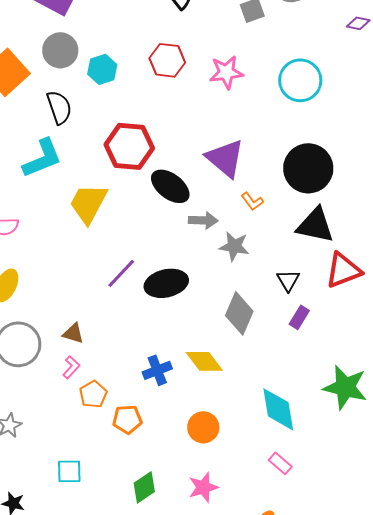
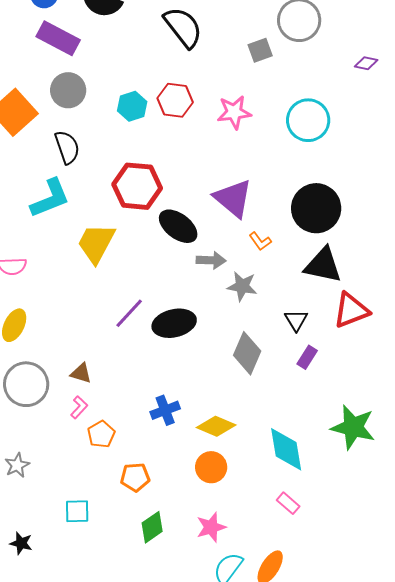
cyan hexagon: (102, 69) -> (132, 106), moved
yellow diamond: (204, 361) -> (216, 426), moved, turned -30
orange pentagon: (127, 419) -> (135, 477), moved

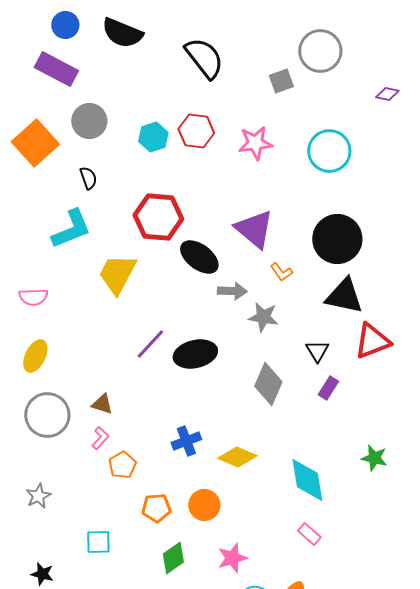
purple rectangle: (58, 38) -> (56, 69), moved
black semicircle: (67, 147) -> (88, 178), size x0.7
green star: (353, 427) -> (374, 458), size x0.6
orange circle: (211, 467) -> (204, 505), moved

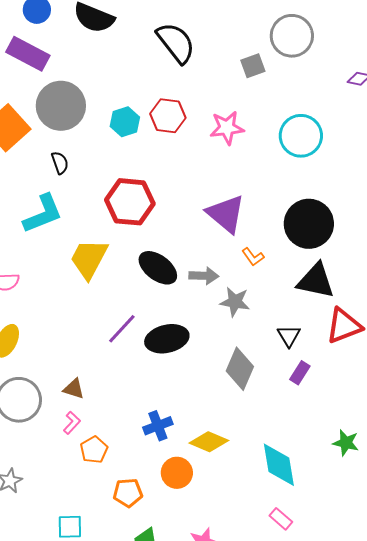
gray circle: (89, 121) -> (61, 106), size x1.4
black ellipse: (199, 257) -> (158, 268), moved
orange circle: (204, 505) -> (177, 473), moved

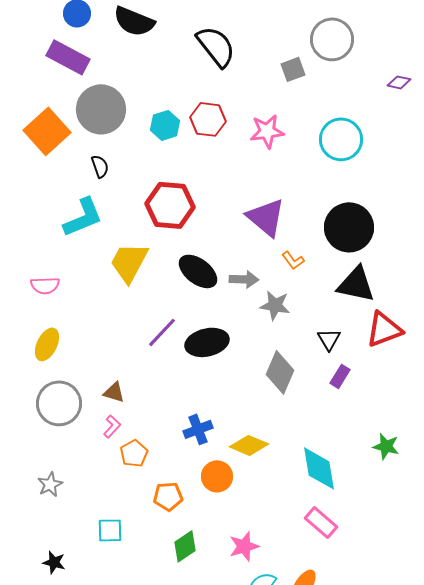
pink rectangle: (281, 519) -> (321, 522), size x1.4

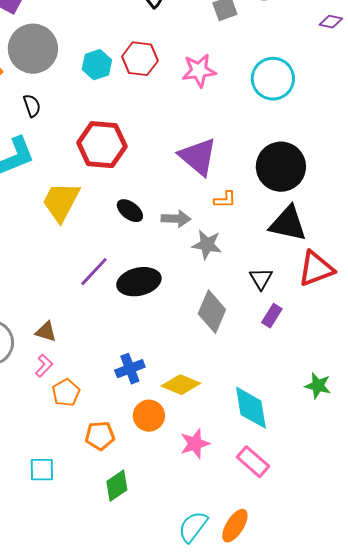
orange L-shape: (293, 260) -> (225, 200), turned -55
black ellipse: (198, 271) -> (130, 211), size x0.7
pink star: (244, 546) -> (195, 444), moved

